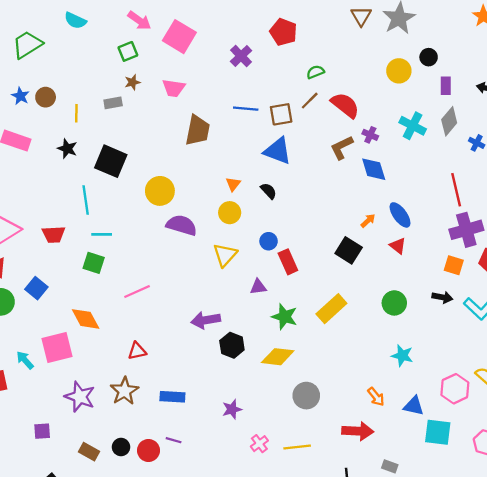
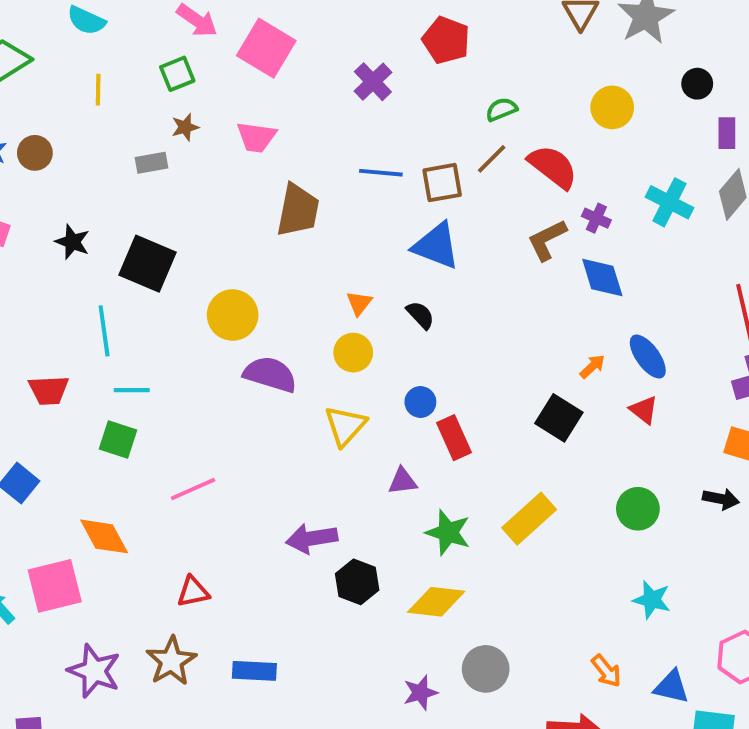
yellow circle: (399, 71) -> (612, 107), moved
yellow line: (76, 113) -> (98, 90), moved
purple star: (232, 409) -> (420, 693), moved

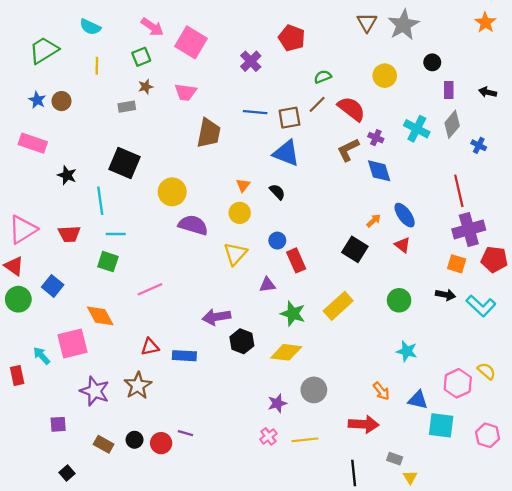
black star: (72, 242) -> (67, 175), moved
blue rectangle: (254, 671) -> (184, 356), moved

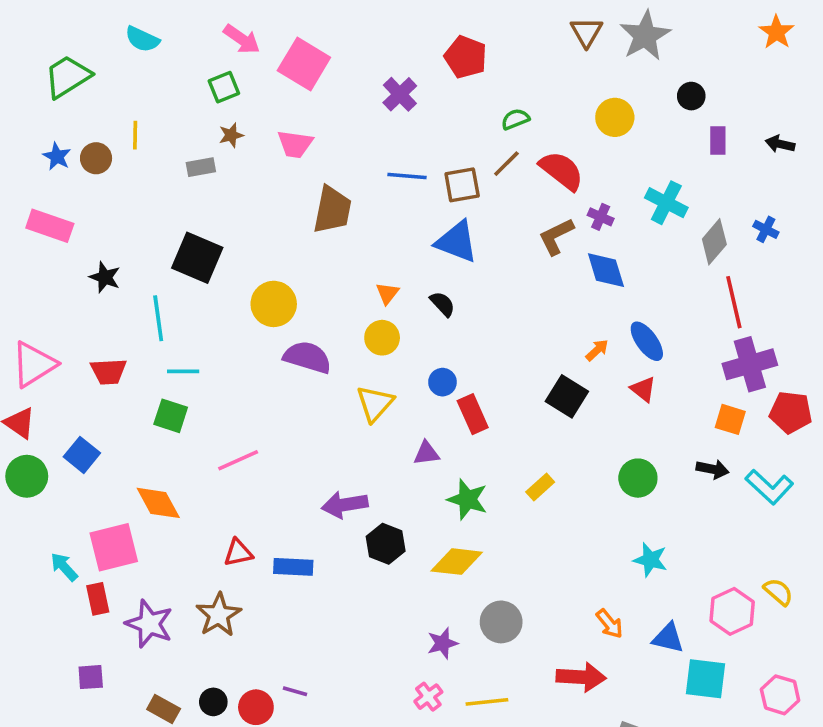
yellow line: (97, 66) -> (135, 135), moved
gray diamond: (452, 124) -> (714, 242), moved
yellow rectangle: (338, 306) -> (540, 487), size x0.6
red rectangle: (17, 376) -> (98, 599), moved

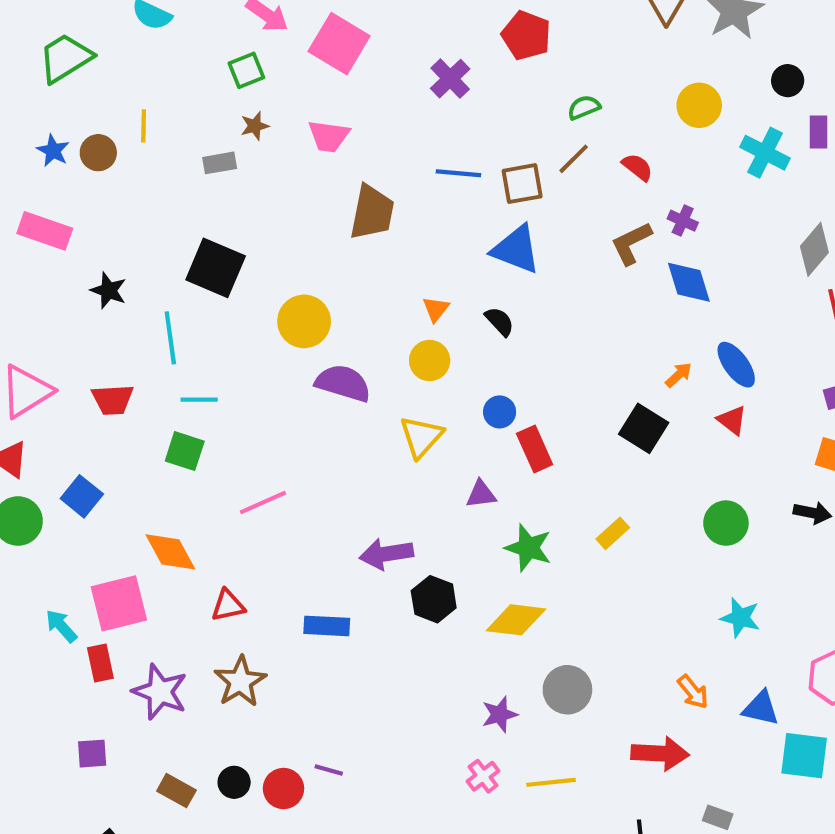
red semicircle: (562, 171) -> (637, 167), size x0.6
cyan cross: (666, 203) -> (765, 153), moved
red triangle: (238, 553) -> (228, 605), moved

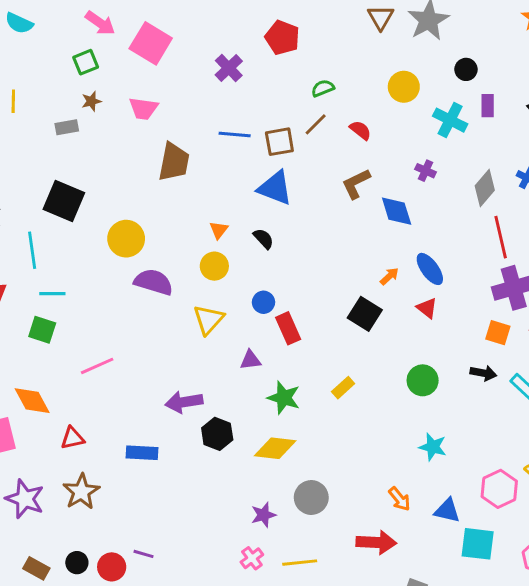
purple cross: (683, 221) -> (425, 171), moved

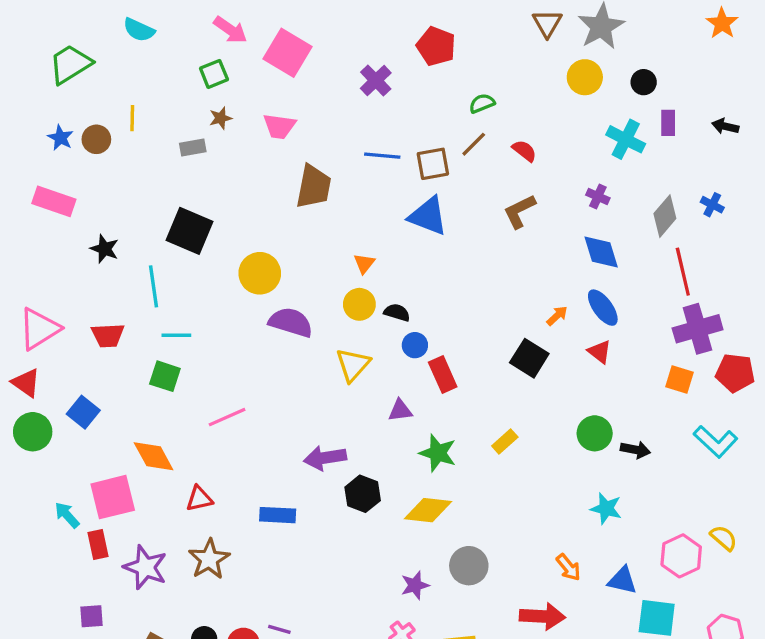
yellow circle: (404, 87) -> (585, 77), moved
blue diamond: (397, 211) -> (601, 252), moved
black semicircle: (264, 239) -> (397, 312), moved, turned -30
black arrow: (483, 373) -> (635, 450), moved

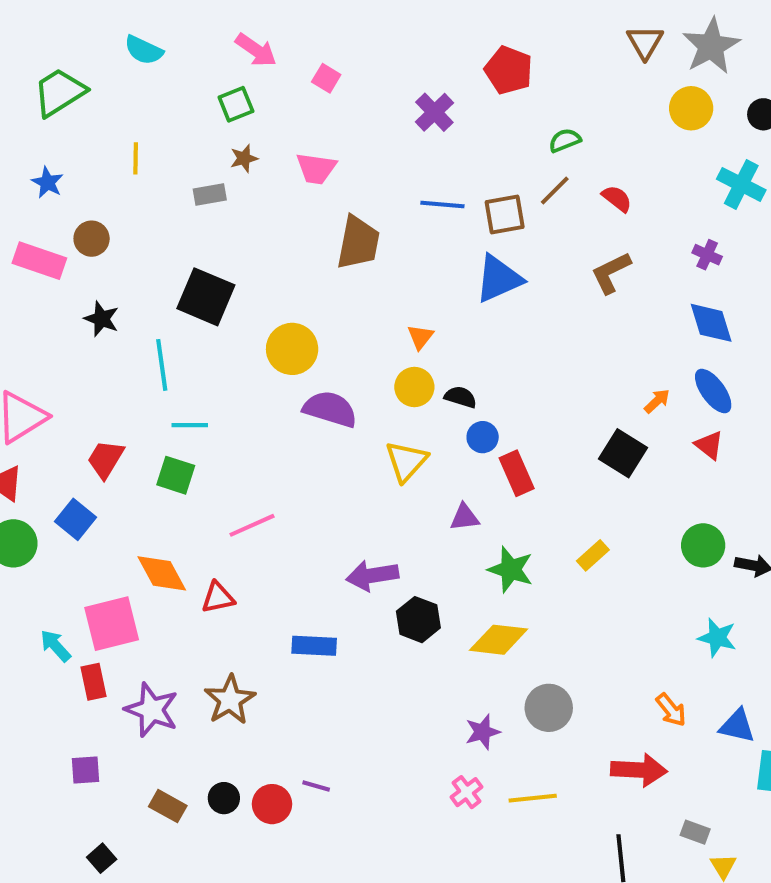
pink square: (288, 53) -> (326, 78), size x0.5
brown circle: (96, 139) -> (92, 239), moved
blue triangle: (428, 216) -> (499, 279), turned -45
red trapezoid: (108, 335) -> (106, 459), moved, turned 124
red triangle: (199, 499) -> (218, 598), moved

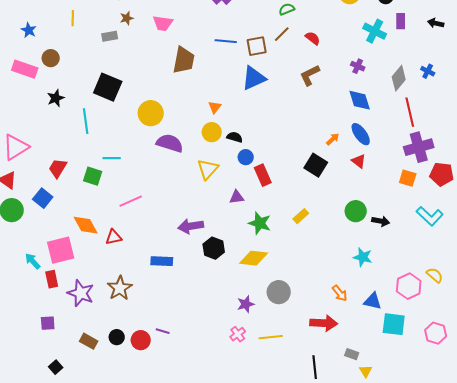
black star: (102, 319) -> (56, 98), turned 30
cyan line: (190, 425) -> (112, 158), moved

